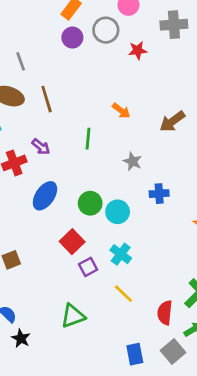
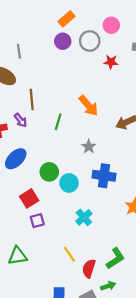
brown line: (47, 99) -> (32, 99), moved
orange arrow: (121, 111) -> (88, 106), size x1.5
blue cross: (159, 194) -> (104, 176), size x1.5
cyan cross: (121, 254) -> (84, 217), moved
yellow line: (124, 294) -> (69, 254), moved

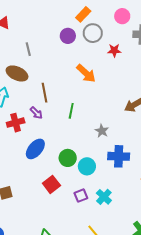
orange rectangle: (66, 19) -> (83, 14), moved
pink circle: (111, 25) -> (122, 16), moved
orange arrow: (88, 106) -> (86, 73), moved
purple square: (37, 221) -> (81, 196), moved

